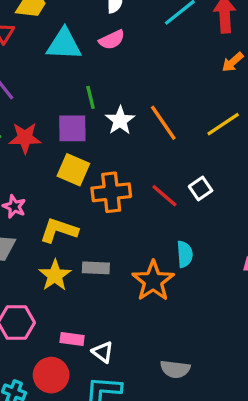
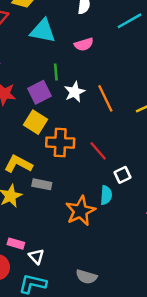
pink semicircle: (112, 40) -> (84, 44), moved
purple square: (72, 128) -> (39, 92), turned -35
white square: (201, 188) -> (122, 175), moved
gray rectangle: (96, 268) -> (42, 184), moved

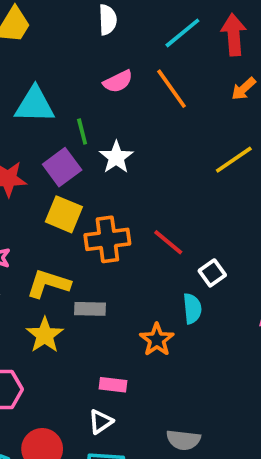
cyan triangle: (43, 31) -> (35, 105), moved
orange line: (105, 98) -> (172, 89), moved
orange star: (80, 211) -> (157, 340), size x0.7
pink rectangle: (16, 244) -> (113, 385), moved
white triangle: (36, 256) -> (101, 422), turned 49

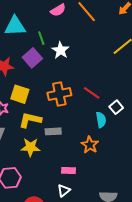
yellow square: (64, 214) -> (20, 94), moved
cyan semicircle: (192, 309) -> (101, 120), moved
yellow star: (45, 335) -> (30, 147), turned -30

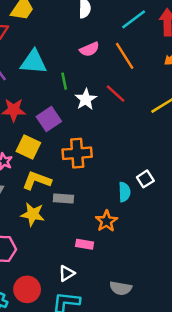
purple square: (32, 58) -> (49, 119), moved
red line: (92, 93) -> (116, 94), moved
pink rectangle: (69, 170) -> (85, 244), moved

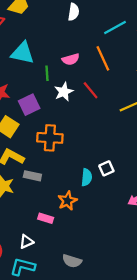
pink semicircle: (89, 49) -> (71, 59), moved

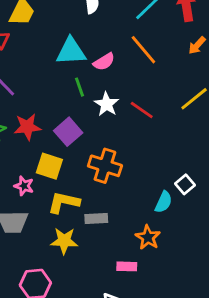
cyan triangle: (23, 53) -> (71, 51), moved
red line: (91, 90) -> (142, 110), moved
orange cross: (50, 138) -> (105, 166), turned 30
cyan semicircle: (87, 177) -> (164, 202), turned 35

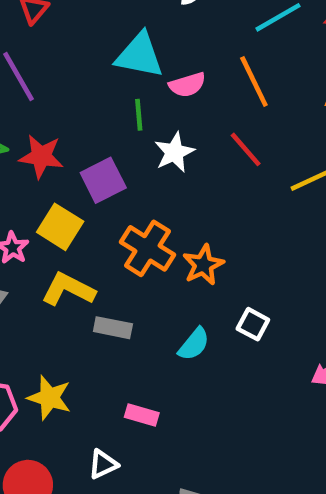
red line: (142, 110) -> (246, 149), moved
white square: (185, 184) -> (253, 324), moved, turned -36
cyan semicircle: (164, 202) -> (194, 344), moved
orange star: (148, 237) -> (203, 265), moved
yellow star: (64, 241) -> (49, 398), moved

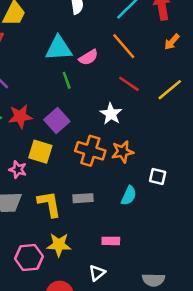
white star: (174, 152) -> (111, 114), moved
orange star: (203, 265) -> (123, 152), turned 30
yellow L-shape: (68, 289) -> (49, 204), moved, turned 68

